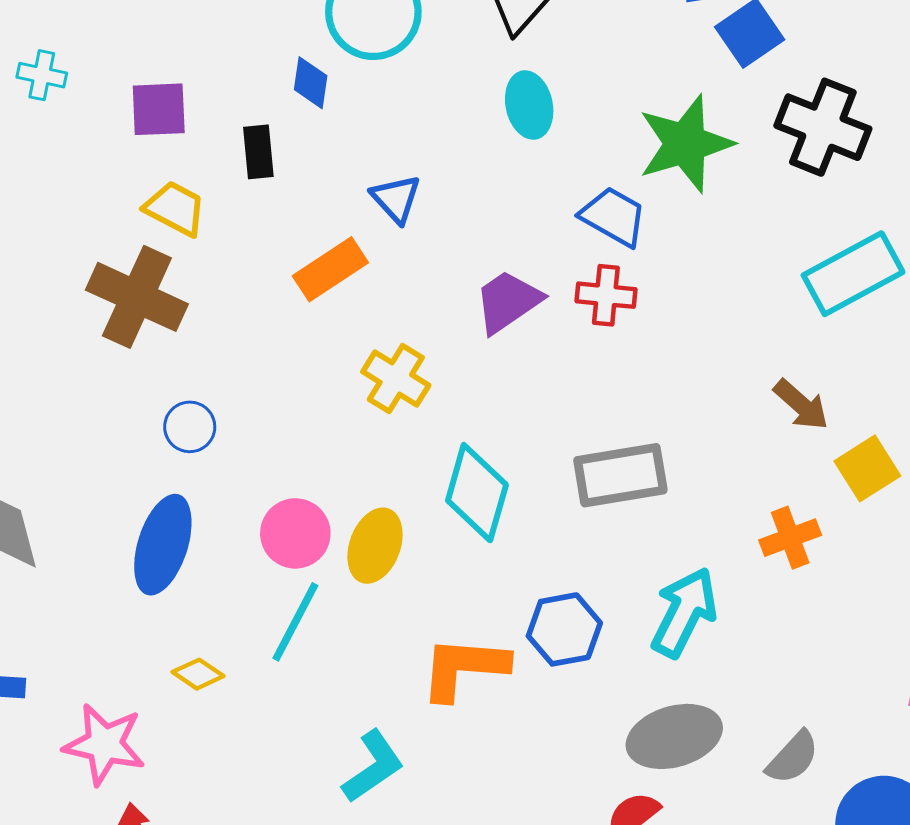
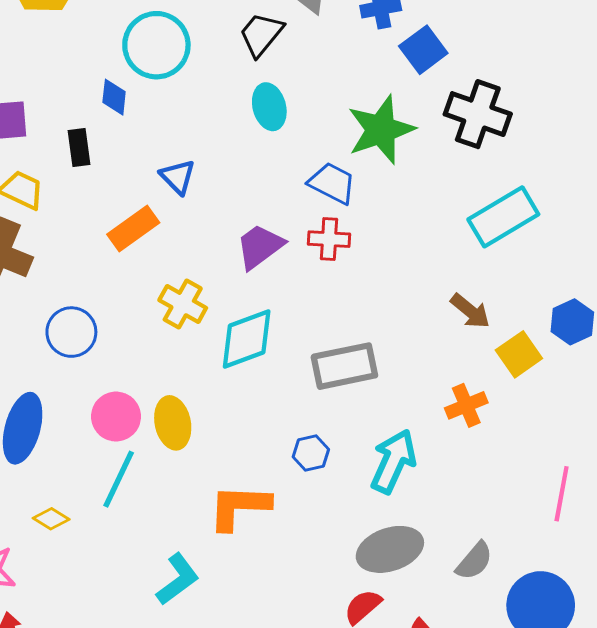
blue circle: (190, 427) -> (71, 332), moved, size x1.4
cyan diamond: (477, 493) -> (247, 339), moved, turned 56
yellow ellipse: (375, 546) -> (173, 423), turned -30
blue hexagon: (564, 629) -> (311, 453), moved, size x0.7

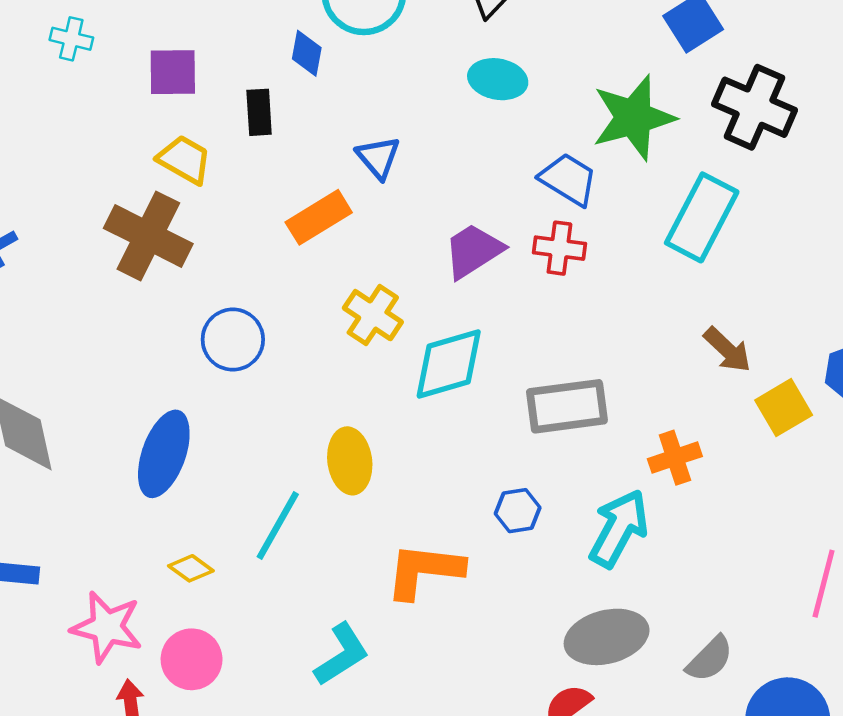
cyan ellipse: (269, 107) -> (498, 79), turned -69
cyan rectangle: (503, 217) -> (702, 217), moved, turned -36
orange cross: (466, 405) -> (675, 458), moved
pink circle: (116, 417) -> (192, 659), moved

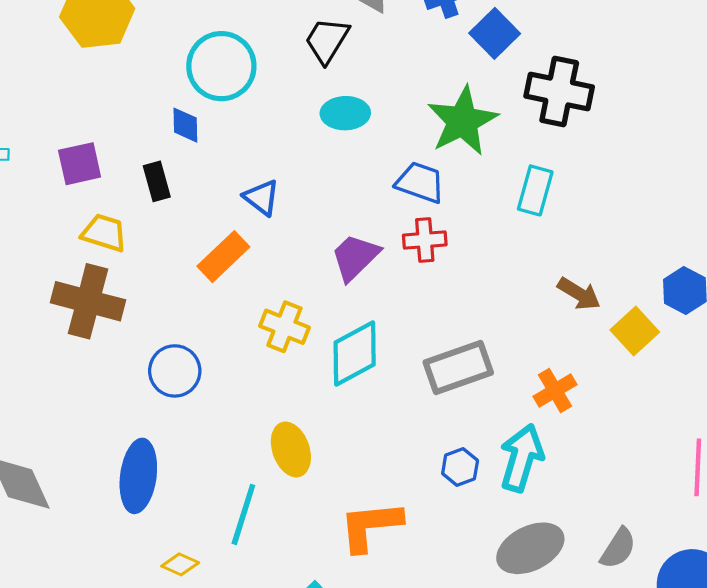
cyan rectangle: (702, 217) -> (535, 190), size x0.7
blue hexagon: (518, 511) -> (460, 467), moved

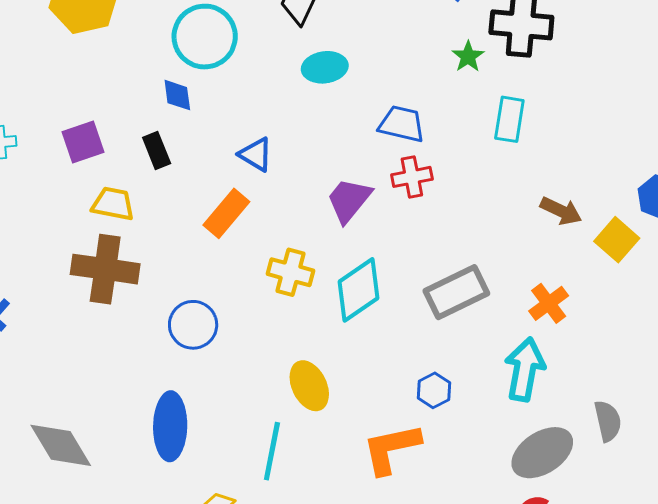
green star: (462, 121) -> (468, 57), moved, size x0.5
blue hexagon: (460, 467) -> (434, 390), moved
gray semicircle: (618, 548) -> (608, 421), moved, turned -39

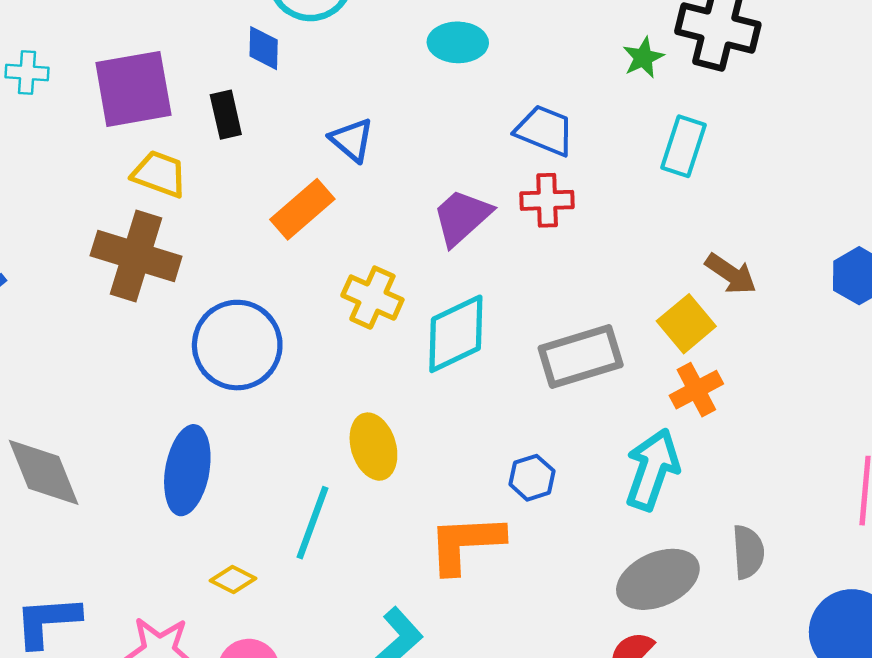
purple square: (83, 142) -> (133, 89), size x1.5
yellow square: (617, 240) -> (686, 324), moved
blue circle: (193, 325) -> (237, 345), size x1.4

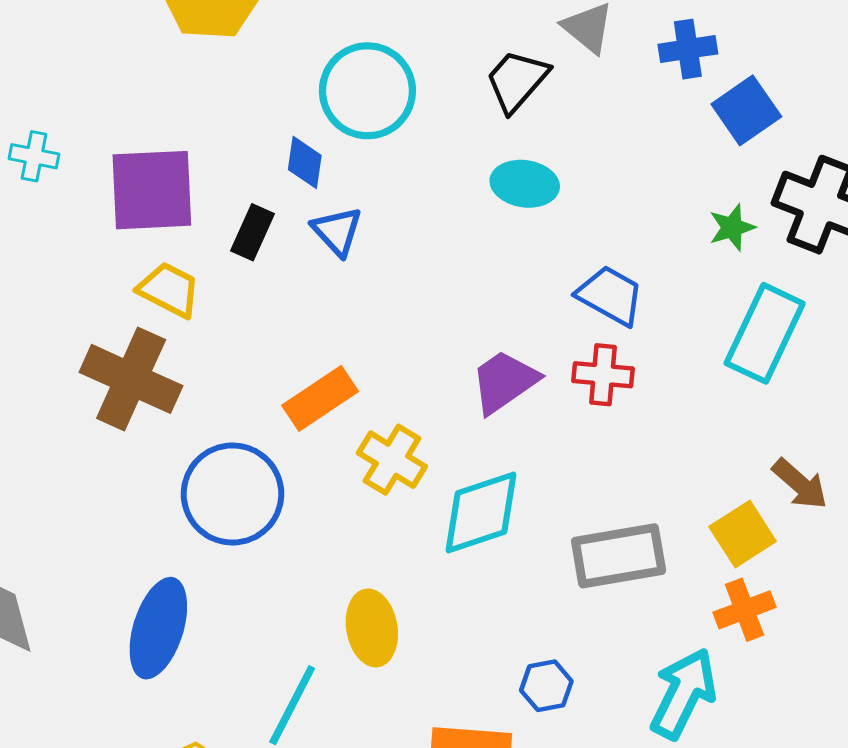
black rectangle: (226, 115) -> (252, 232), turned 30
blue triangle: (352, 140) -> (337, 231), moved
cyan rectangle: (683, 146) -> (765, 333), size x1.4
orange rectangle: (302, 209) -> (320, 398), moved

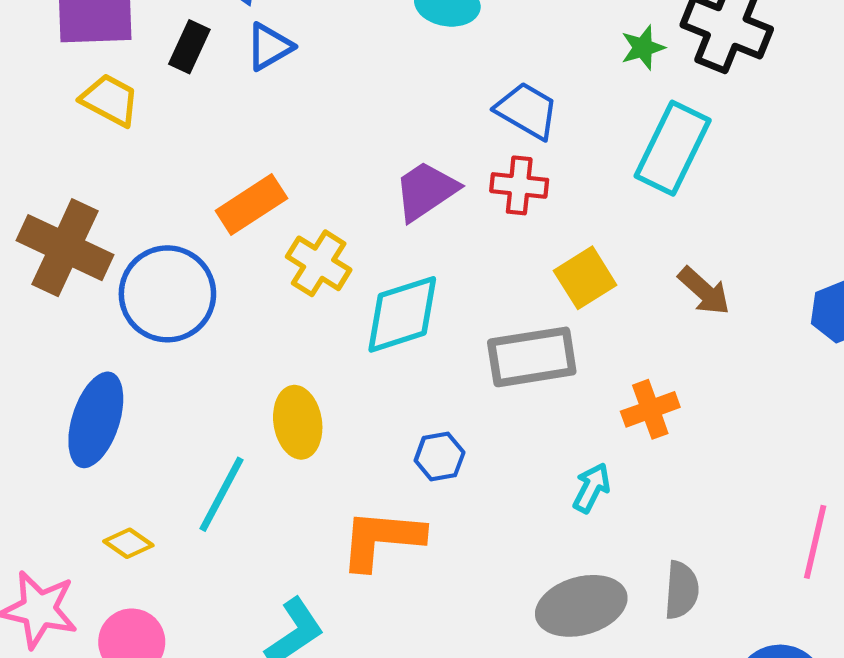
blue triangle: (337, 231) -> (269, 47), turned 42
brown cross: (131, 379) -> (65, 248), moved
yellow square: (743, 534) -> (585, 278), moved
blue hexagon: (546, 686) -> (440, 456), moved
cyan arrow: (683, 694) -> (592, 488), size x0.6

